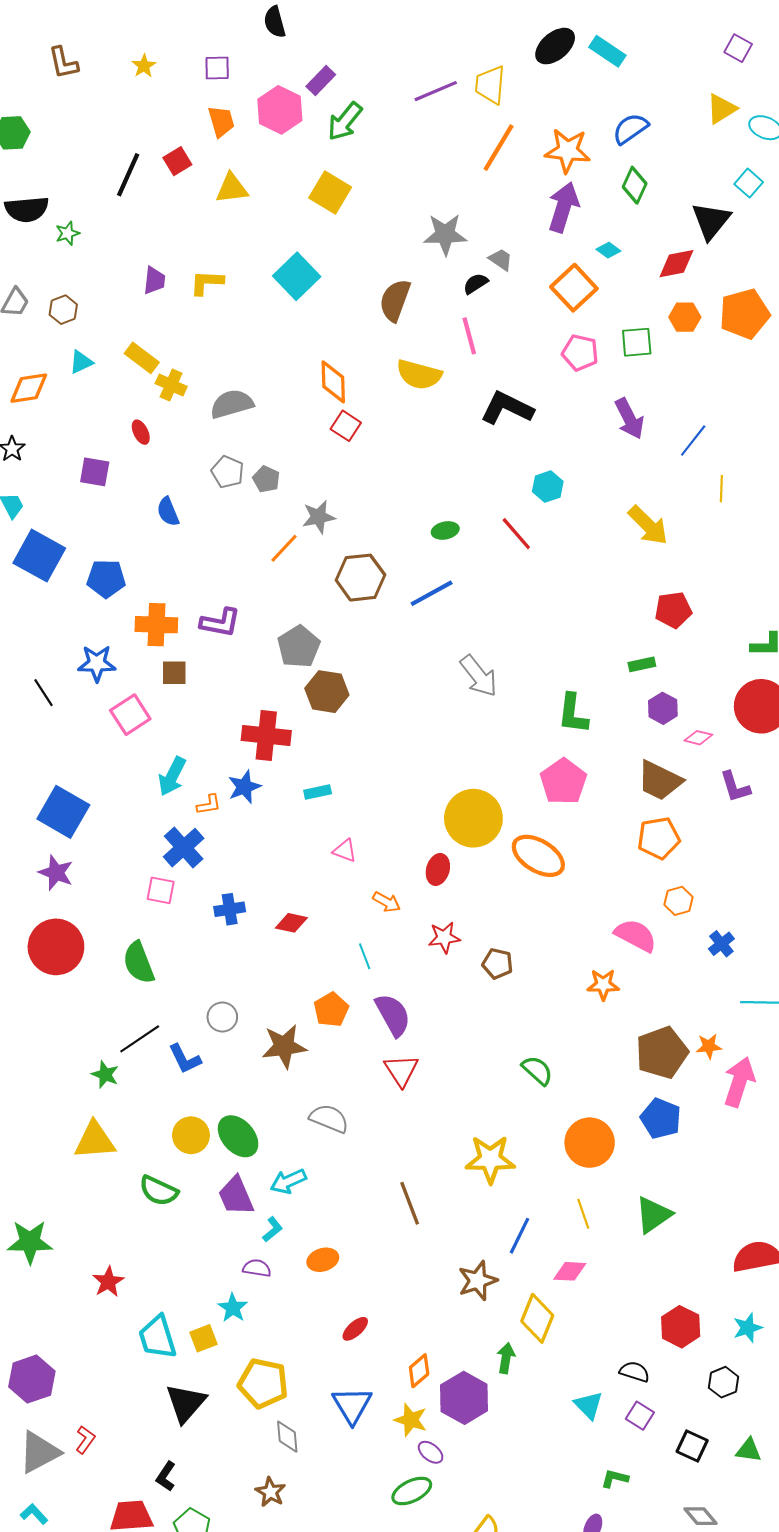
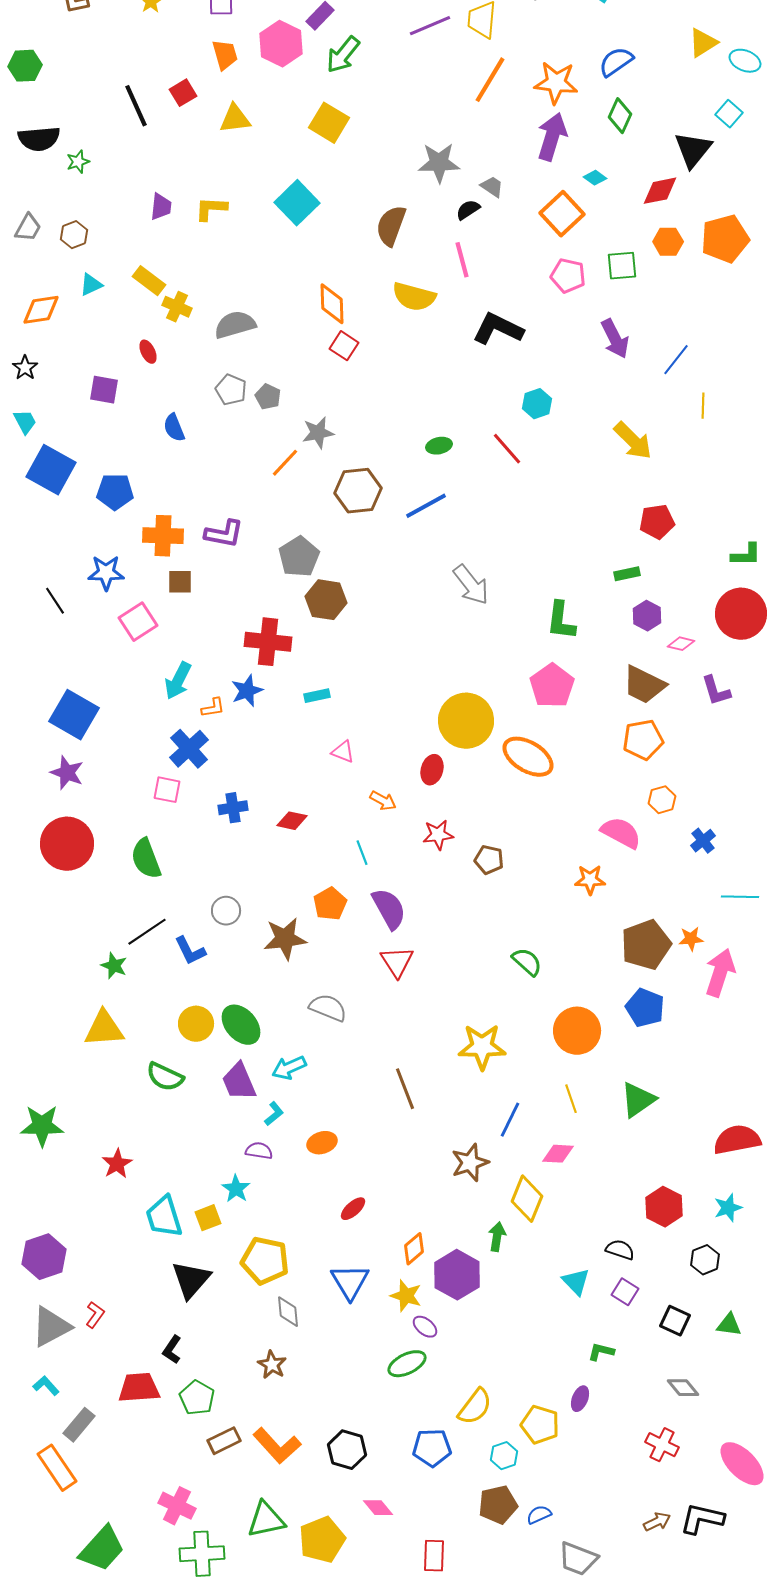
black line: (128, 175) -> (136, 106), turned -48

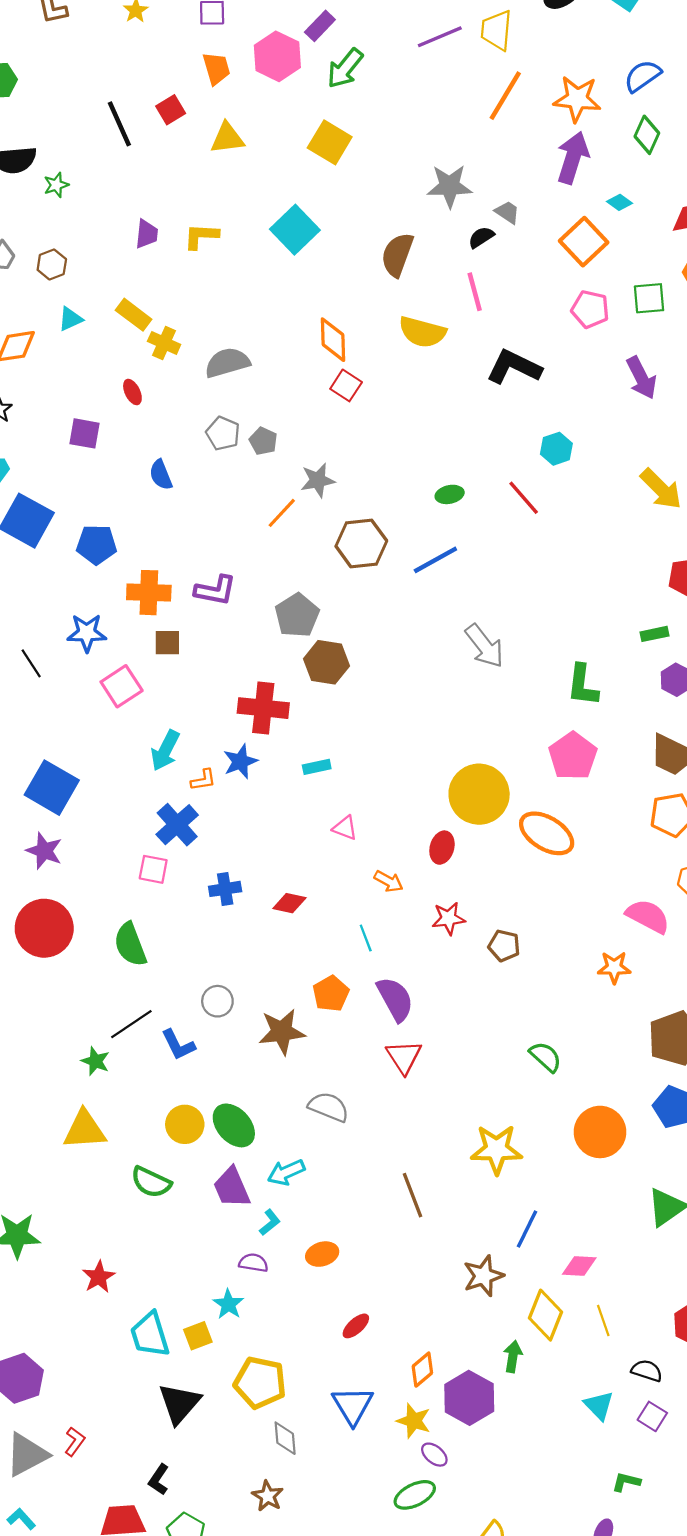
yellow line: (571, 1099) -> (603, 1321), moved

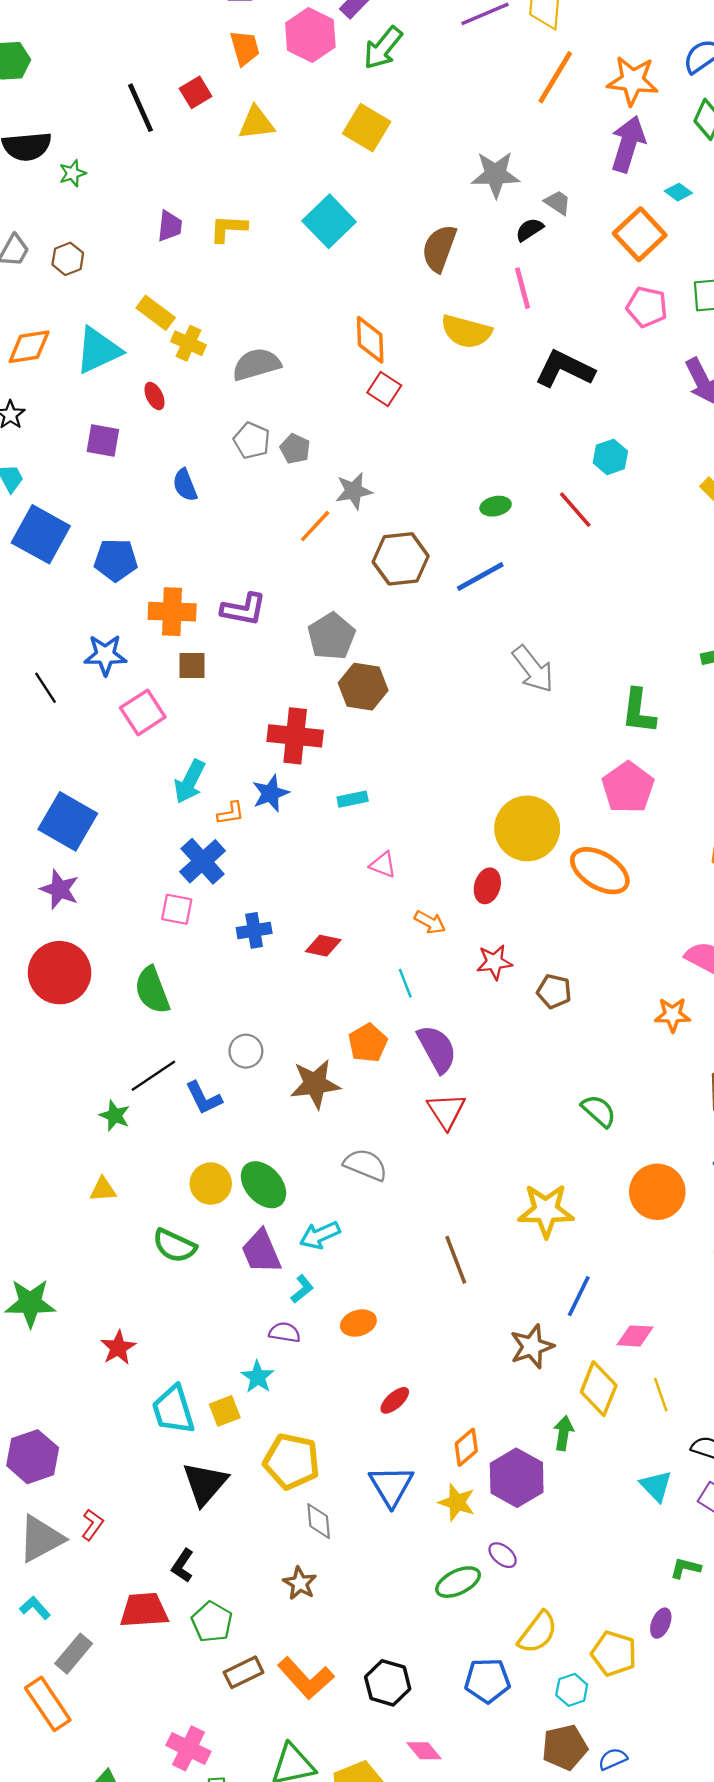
cyan triangle: (70, 319) -> (98, 350), moved, size x1.8
yellow triangle: (85, 1130) -> (103, 1189), size x0.6
purple ellipse: (434, 1455) -> (503, 1555), moved

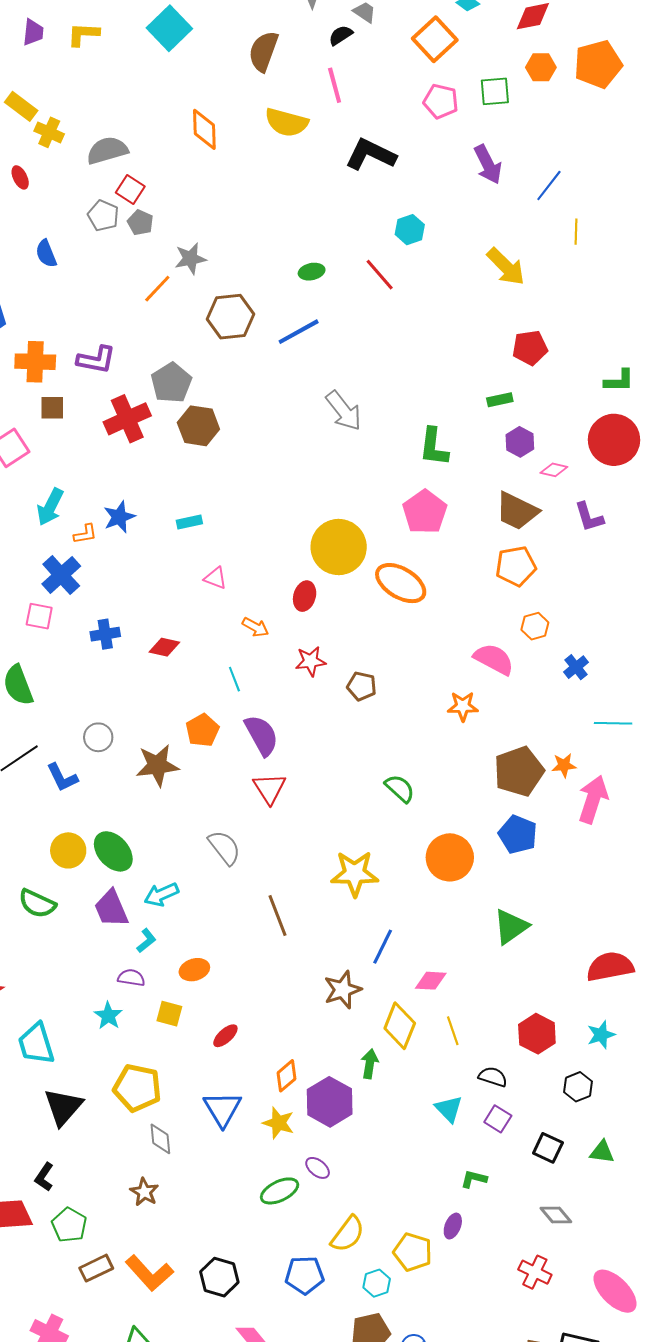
red square: (384, 389) -> (130, 189), moved
red cross: (295, 736) -> (127, 419), moved, turned -30
gray semicircle: (365, 1165) -> (224, 847), moved, turned 30
yellow square: (225, 1411) -> (169, 1014), moved, turned 36

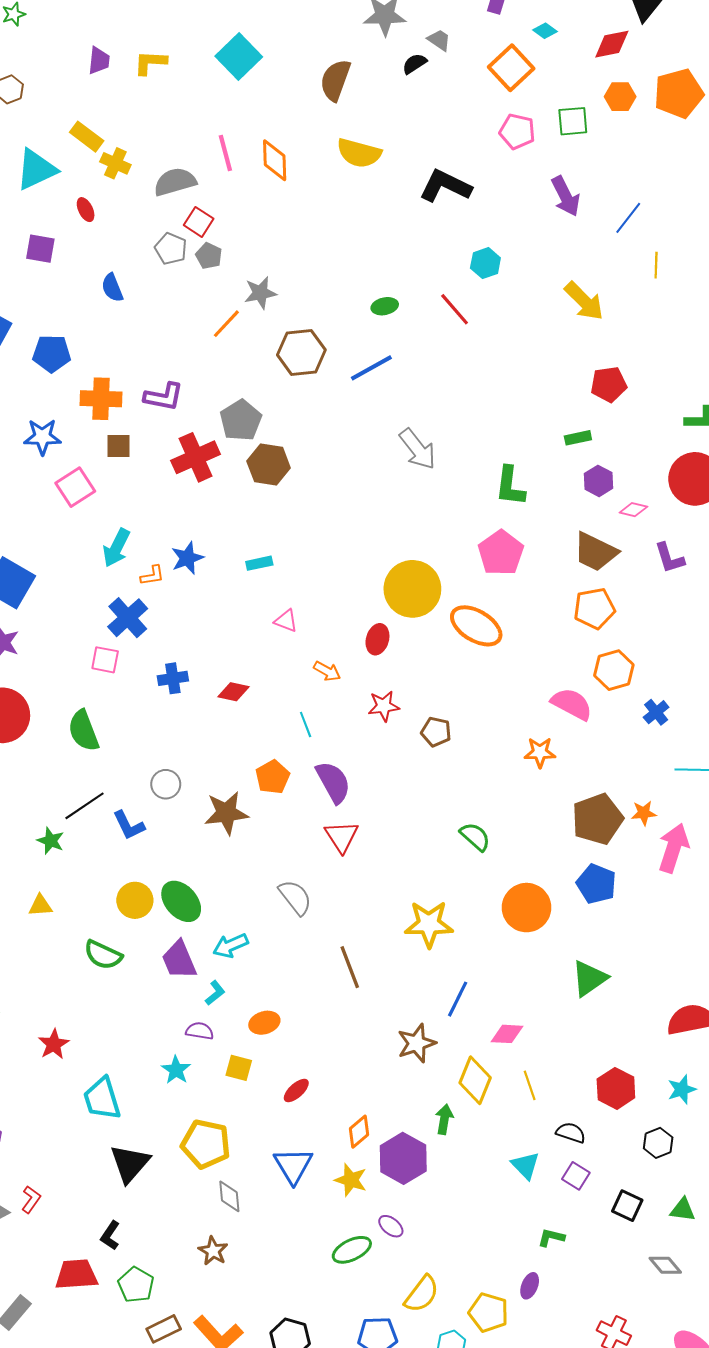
pink line: (335, 85) -> (225, 153), moved
orange hexagon: (535, 626) -> (614, 670), size x1.4
gray diamond: (556, 1215) -> (665, 1265), moved

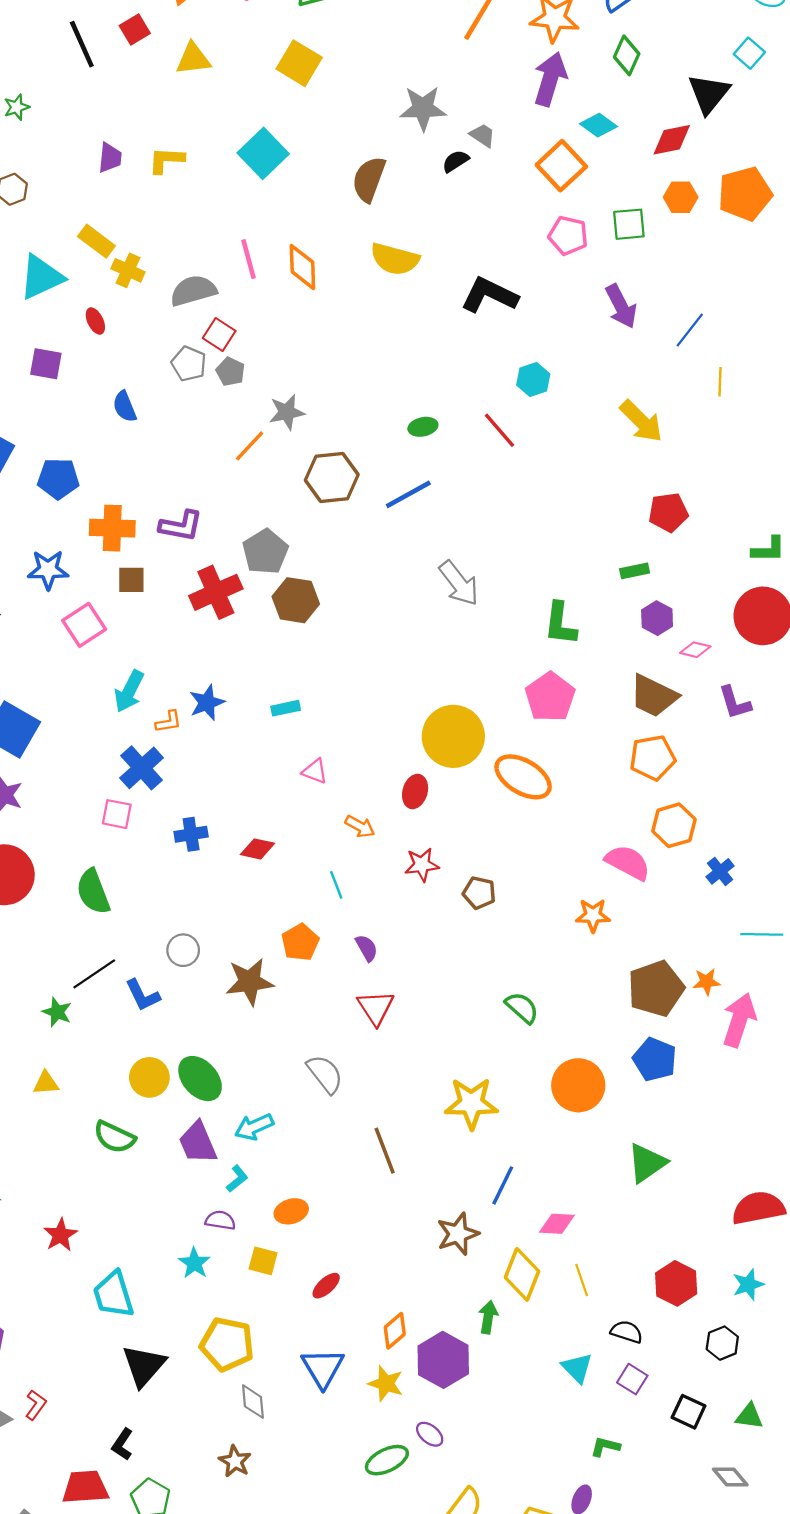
cyan diamond: (545, 31) -> (599, 125), size x1.4
purple semicircle: (333, 782) -> (367, 948), size x0.6

